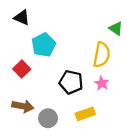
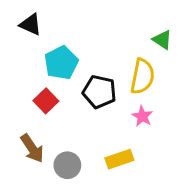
red square: (22, 69) -> (46, 101), moved
black pentagon: (71, 82) -> (100, 92), moved
brown arrow: (23, 106) -> (32, 148), turned 45

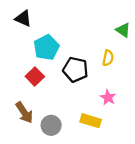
yellow semicircle: (142, 76) -> (108, 58), size x0.6
pink star: (142, 116) -> (108, 97), moved
yellow rectangle: (119, 159) -> (91, 121), turned 36

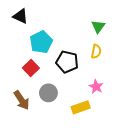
green triangle: (123, 30) -> (98, 27), moved, turned 32
yellow rectangle: (91, 121) -> (81, 107), turned -36
gray circle: (51, 125) -> (48, 93), moved

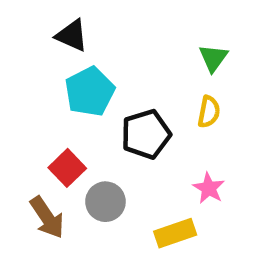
black triangle: (20, 16) -> (72, 35), moved
black pentagon: (67, 62) -> (146, 134), turned -30
red square: (31, 68) -> (67, 168), moved

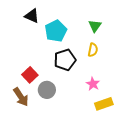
cyan pentagon: (90, 92) -> (56, 31), moved
yellow rectangle: (175, 233) -> (104, 104), moved

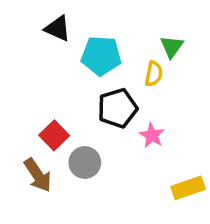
cyan pentagon: (56, 31) -> (101, 56), turned 30
yellow semicircle: (93, 50) -> (154, 74), moved
pink star: (93, 84) -> (152, 135), moved

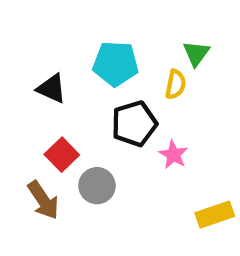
black triangle: (58, 29) -> (52, 89), moved

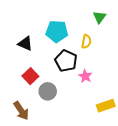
green triangle: (196, 53) -> (100, 17), moved
black pentagon: (134, 124) -> (66, 61), turned -30
brown arrow: (43, 200) -> (21, 111), moved

